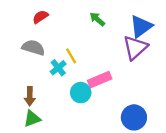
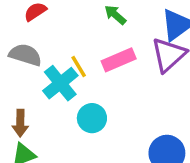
cyan cross: (58, 68) -> (60, 83), size x1.5
pink rectangle: (100, 80) -> (119, 60), moved

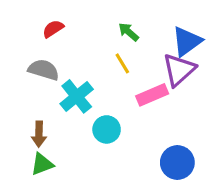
pink rectangle: (119, 60) -> (152, 95), moved
yellow line: (79, 66) -> (122, 63), moved

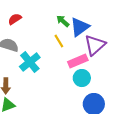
blue triangle: (187, 41) -> (80, 27), moved
cyan circle: (107, 129) -> (82, 78), moved

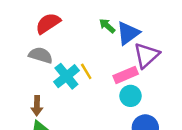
red semicircle: (15, 19) -> (48, 23), size x1.5
yellow line: (59, 41) -> (86, 71), moved

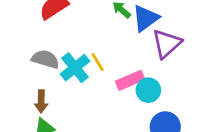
gray semicircle: (41, 55) -> (45, 59), moved
pink rectangle: (126, 75) -> (130, 80), moved

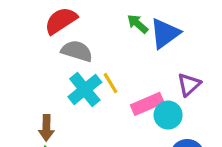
purple triangle: (167, 44) -> (189, 85), moved, size x0.7
gray semicircle: (45, 59) -> (77, 51), moved

